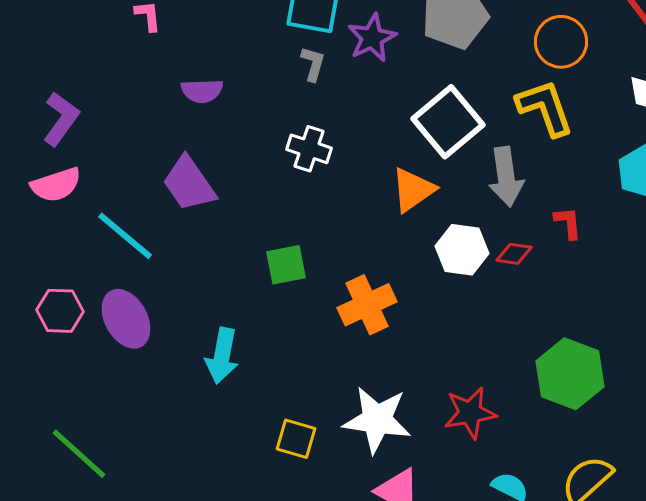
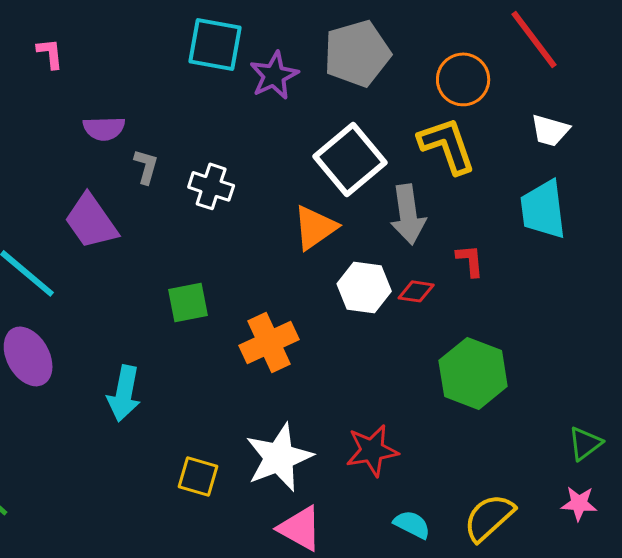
gray L-shape: (313, 64) -> (146, 166), moved
green hexagon: (570, 374) -> (473, 373), moved
white star: (377, 420) -> (279, 457), turned -30

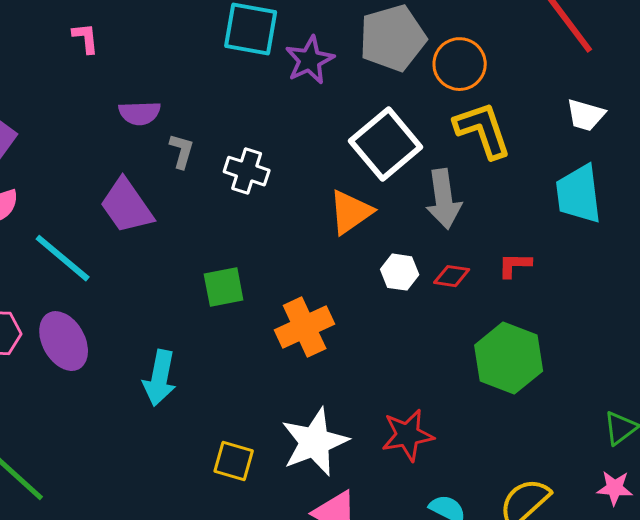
orange circle: (463, 79) -> (460, 64), moved
red L-shape: (470, 260) -> (515, 265), moved, turned -84
white hexagon: (364, 287) -> (400, 272), size x0.7

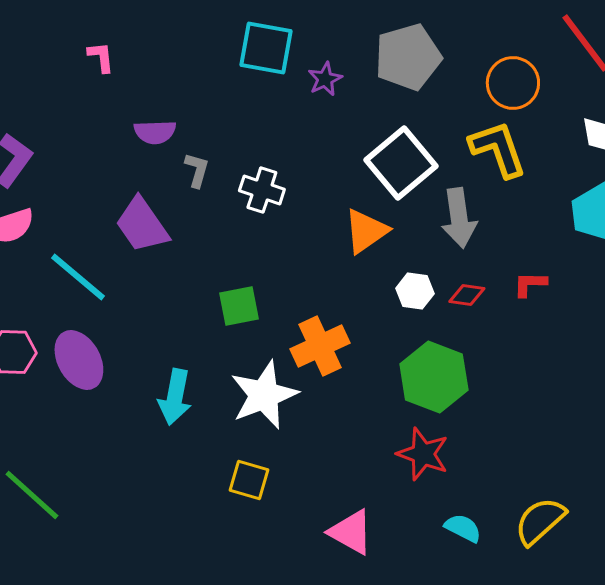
purple star: (310, 60) -> (325, 79), size x0.7
orange circle: (460, 64) -> (513, 83), moved
green hexagon: (509, 358) -> (434, 377), moved
red star: (408, 435) -> (423, 454), turned 30
white star: (315, 442) -> (264, 395), moved

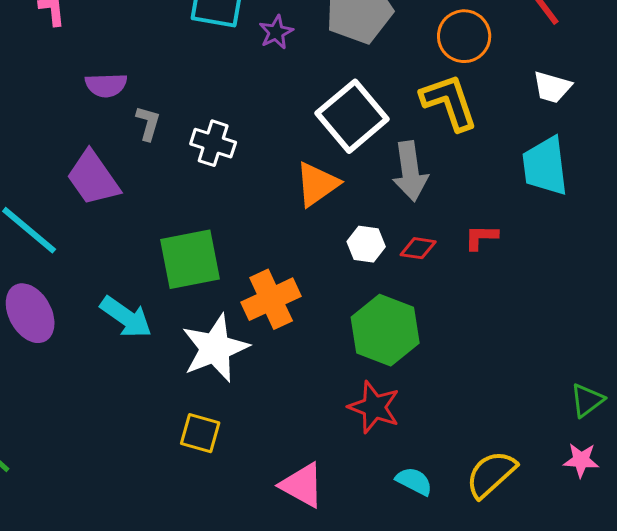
green square: (239, 306) -> (190, 259), size x1.5
cyan arrow: (175, 397) -> (126, 317), moved, turned -66

